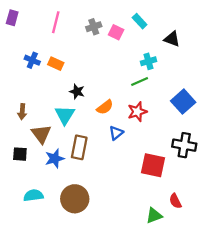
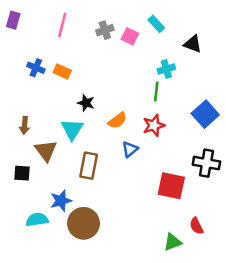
green line: (140, 81) -> (156, 92), turned -60
blue star: (55, 159) -> (61, 201), moved

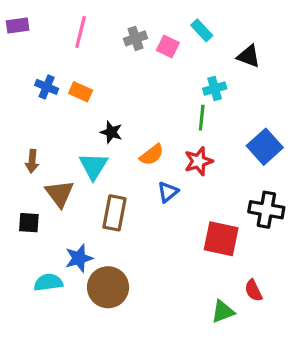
purple rectangle: (13, 20) -> (18, 26), turned 66

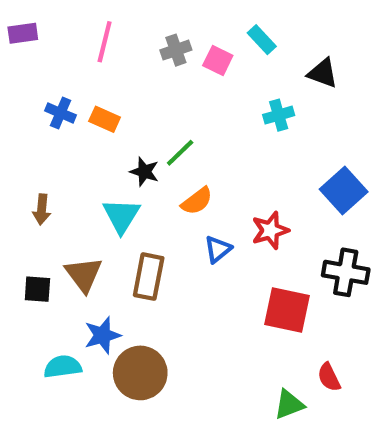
green line: (202, 118) -> (180, 153), moved, turned 40
red star: (199, 161) -> (270, 230), moved
brown triangle: (60, 194) -> (84, 274), moved

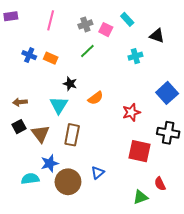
green line: (180, 153) -> (87, 51), moved
brown arrow: (42, 209) -> (20, 102), turned 80
blue triangle: (218, 249) -> (98, 173), moved
black square: (37, 289) -> (19, 127), moved, turned -32

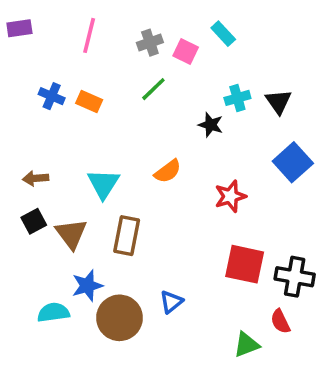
black triangle: (157, 36) -> (279, 102), moved, turned 35
black star: (70, 84) -> (211, 125), moved
black cross: (168, 133) -> (295, 277), moved

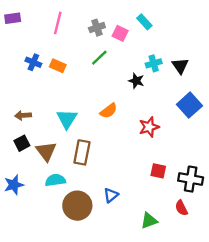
red square: (245, 264) -> (158, 171), size x0.6
blue star: (87, 286) -> (14, 185), moved
cyan semicircle: (53, 312) -> (55, 180), moved
green triangle: (246, 345) -> (149, 221), moved

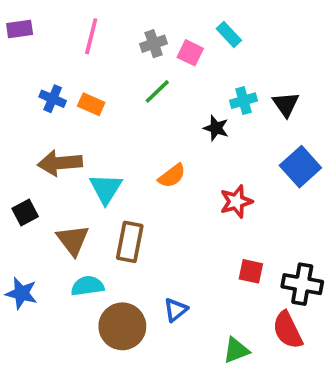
brown arrow: (23, 115) -> (60, 163), moved, size x1.6
black square: (22, 143) -> (25, 213), moved
blue star: (14, 185) -> (21, 293), turned 30
red semicircle: (181, 208) -> (288, 330), size x1.5

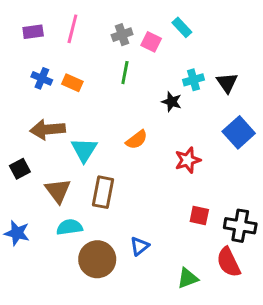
purple rectangle: (20, 29) -> (33, 32), moved
green line: (157, 91) -> (125, 73), turned -35

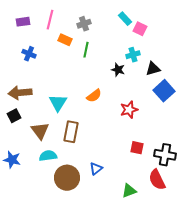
pink square: (151, 42) -> (140, 29), moved
orange rectangle: (72, 83) -> (65, 40), moved
black triangle: (227, 83) -> (153, 69), moved, turned 49
brown arrow: (48, 129) -> (20, 93), moved

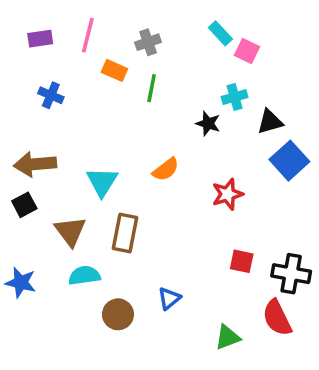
brown circle: (67, 178) -> (118, 314), size x0.7

